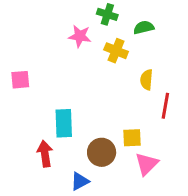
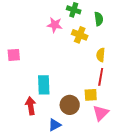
green semicircle: (144, 27) -> (99, 19), turned 96
red line: (165, 106) -> (101, 77), moved

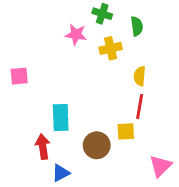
yellow cross: (80, 35) -> (111, 48), turned -35
pink triangle: (101, 113) -> (160, 166), moved
blue triangle: (55, 125) -> (61, 173), moved

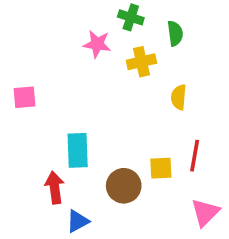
red line: (140, 107) -> (195, 156), moved

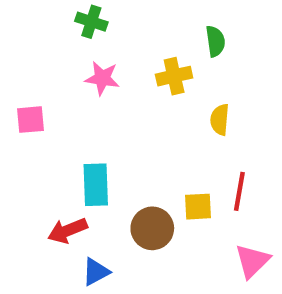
green cross: (131, 17) -> (91, 22), moved
pink star: (97, 44) -> (102, 78), moved
red arrow: (55, 188) -> (67, 231), turned -104

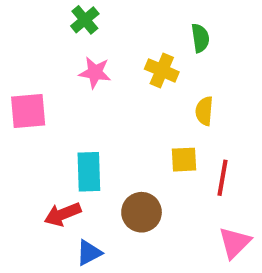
green cross: (91, 22) -> (85, 20), turned 32
yellow cross: (174, 76) -> (162, 70), turned 36
pink square: (30, 120) -> (28, 111), size x1.4
yellow square: (198, 207) -> (184, 160), moved

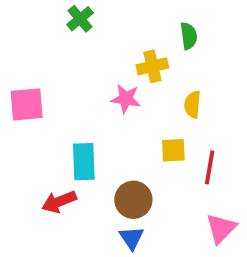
yellow cross: (162, 70) -> (152, 66), turned -36
pink star: (95, 72) -> (126, 99), moved
blue triangle: (89, 253) -> (131, 238), moved, turned -36

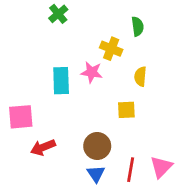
yellow cross: (152, 66) -> (111, 49), turned 35
pink square: (27, 104) -> (21, 117), moved
cyan rectangle: (84, 162) -> (61, 81), moved
red line: (210, 167) -> (131, 170), moved

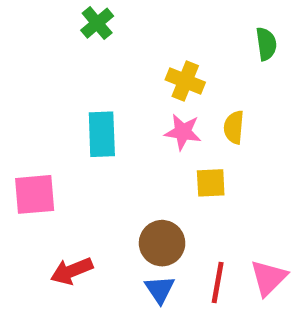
green semicircle: (138, 26) -> (266, 44), moved
pink star: (92, 72) -> (183, 132), moved
red arrow: (43, 147) -> (72, 271), moved

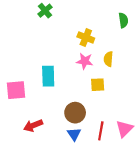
cyan rectangle: (102, 134) -> (48, 76), moved

